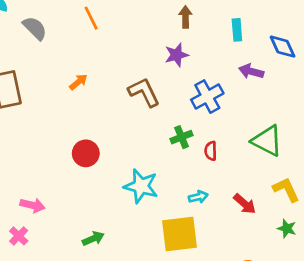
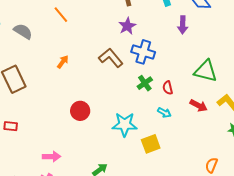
purple arrow: (251, 71) -> (183, 25), turned -90
blue cross: (207, 97) -> (143, 52), moved, turned -30
cyan arrow: (198, 197) -> (164, 113), moved, turned 56
red arrow: (245, 204) -> (199, 105), moved
yellow square: (180, 234) -> (151, 144), moved, size x0.7

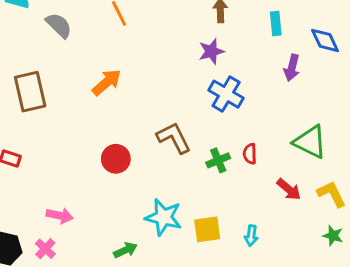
brown L-shape: (111, 58) -> (174, 138), moved
orange arrow: (63, 62) -> (107, 82), size x1.5
green cross: (145, 83) -> (218, 160), moved
cyan arrow: (164, 113) -> (251, 236), moved, turned 56
cyan star: (125, 124) -> (164, 217), moved

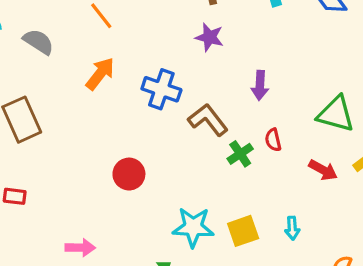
purple star: (211, 51) -> (209, 37), turned -30
purple arrow: (292, 68) -> (260, 85), moved
orange arrow: (107, 82) -> (100, 74), moved
blue cross: (226, 94) -> (161, 89), moved
brown L-shape: (174, 138) -> (208, 120), moved

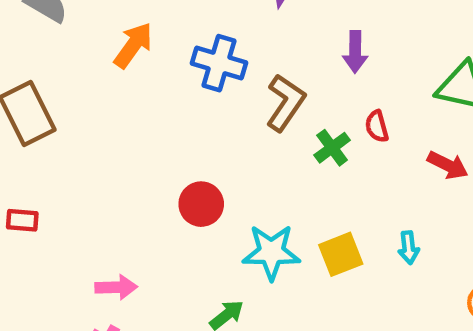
brown L-shape: (208, 120) -> (285, 103), turned 75
red circle: (129, 174) -> (201, 204), moved

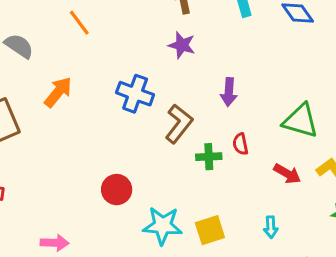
orange arrow: (133, 45) -> (58, 92), moved
green cross: (332, 148) -> (209, 157), turned 30
cyan arrow: (409, 248) -> (271, 227), moved

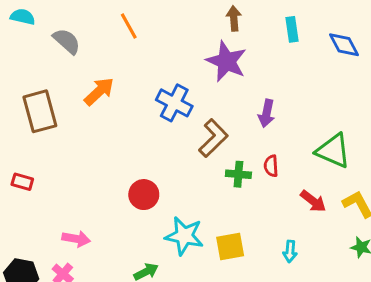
purple star: (182, 45) -> (226, 61), size x1.5

